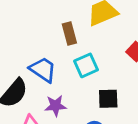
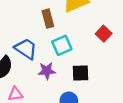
purple star: (55, 106) -> (47, 71), moved

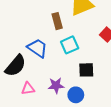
purple star: (47, 71) -> (56, 85), moved

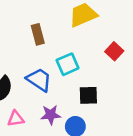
brown rectangle: (57, 21) -> (38, 34), moved
blue trapezoid: (37, 48) -> (39, 80), moved

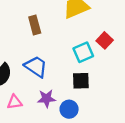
cyan square: (68, 64) -> (83, 52), moved

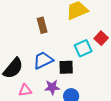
blue trapezoid: (36, 67) -> (43, 60), turned -60
black square: (81, 81) -> (66, 67), moved

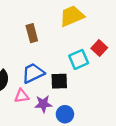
pink triangle: (25, 90) -> (22, 96), moved

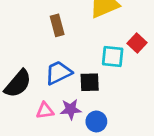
cyan square: (79, 59) -> (113, 57), turned 30
pink triangle: (22, 96) -> (45, 111), moved

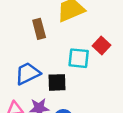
brown rectangle: (57, 25) -> (39, 29), moved

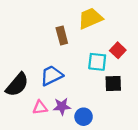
black square: (57, 82) -> (113, 84), moved

